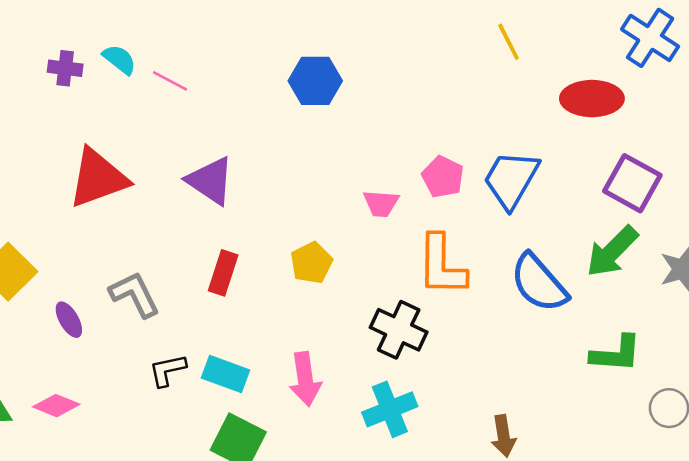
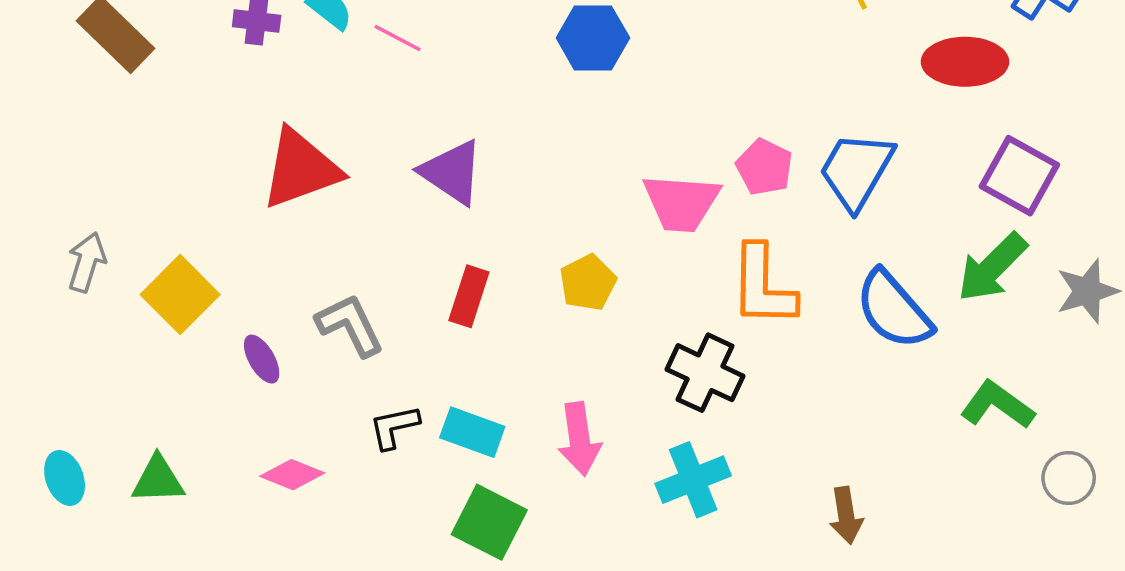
pink trapezoid: (381, 203) -> (681, 203), size x1.6
green L-shape: (616, 354) -> (997, 405), turned -148
pink diamond: (56, 406) -> (292, 475), moved

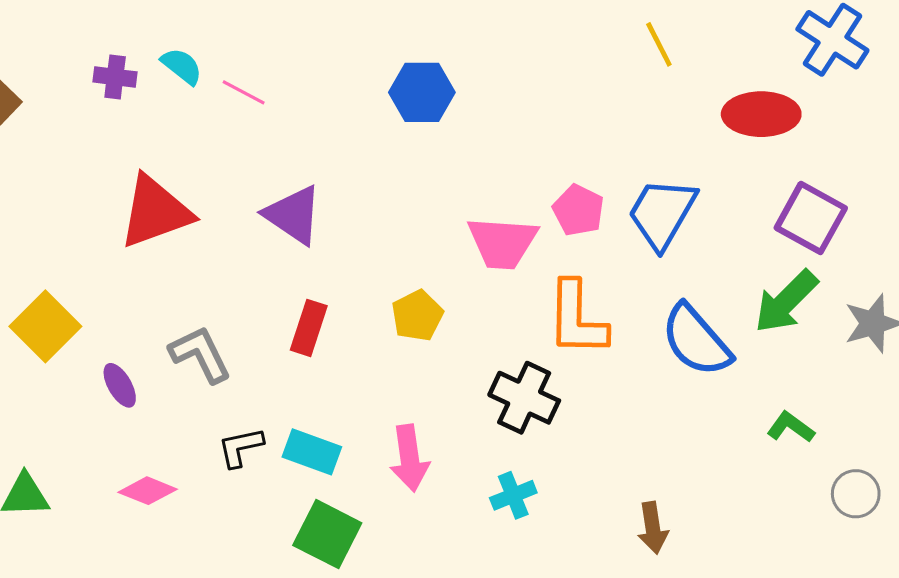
green L-shape: (997, 405) -> (791, 427), size x0.7
cyan cross: (693, 480) -> (513, 495), size x0.7

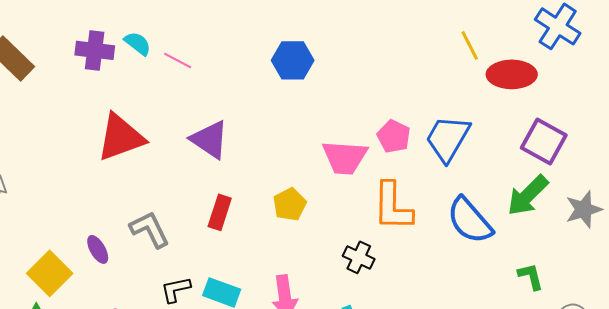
yellow line: (659, 44) -> (470, 45), moved
purple cross: (115, 77) -> (95, 50), size x1.4
yellow square: (45, 326) -> (50, 273), moved
black cross: (524, 398) -> (359, 257), size x0.7
green L-shape: (791, 427) -> (531, 276), turned 40

